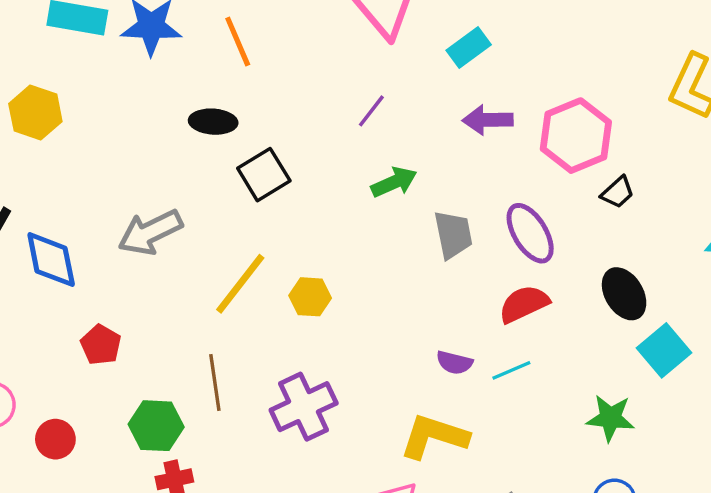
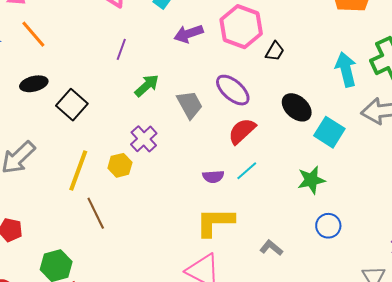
brown line: (215, 383) -> (96, 213), moved
purple cross: (304, 407) -> (144, 139), moved, size x0.7

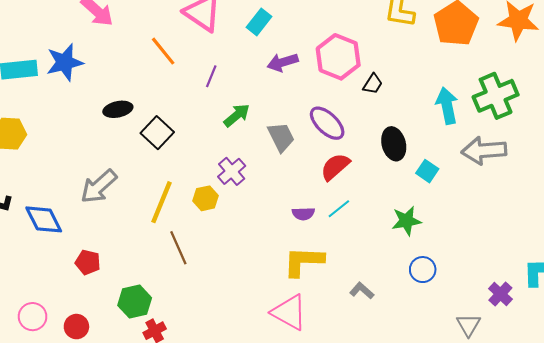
orange line: (33, 34) -> (163, 51), moved
black ellipse: (297, 107) -> (394, 144), turned 32
cyan square: (329, 132) -> (427, 171), size x0.7

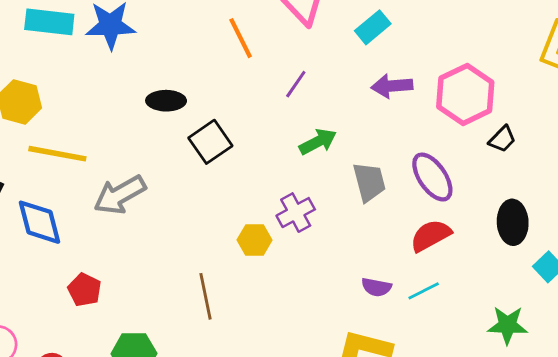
yellow line: (161, 202) -> (57, 154), moved, turned 66

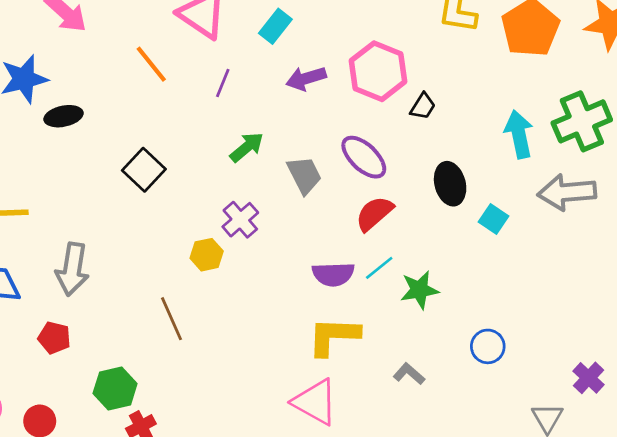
purple line: (296, 84) -> (223, 83), moved
black ellipse: (166, 101) -> (63, 116), moved
gray arrow: (120, 195) -> (72, 269), moved, turned -39
purple semicircle: (376, 287) -> (333, 274), size x1.4
green star: (508, 325) -> (419, 290), moved

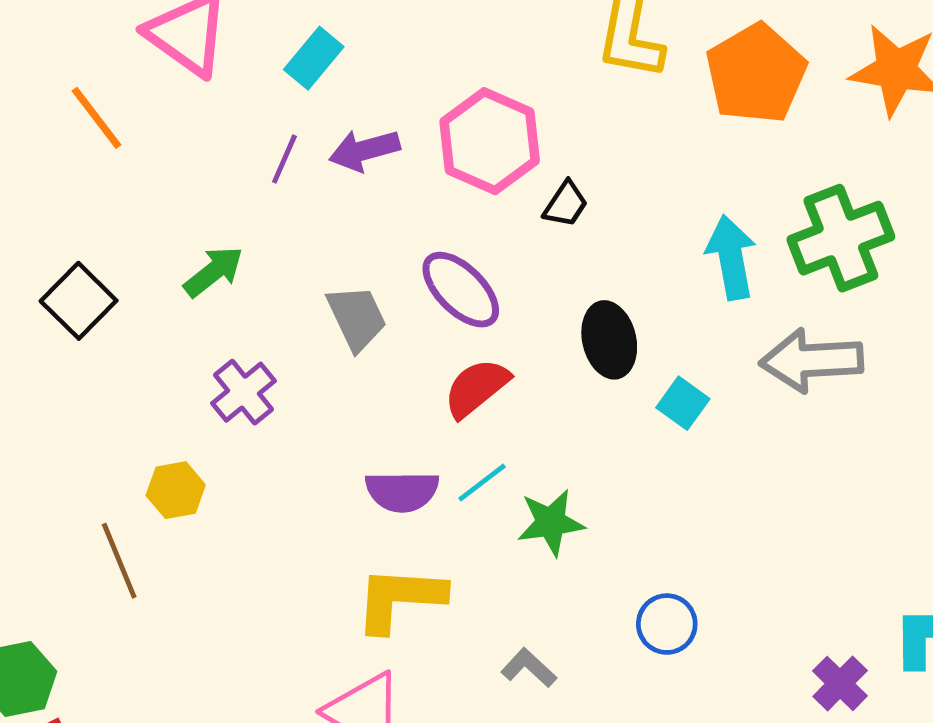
purple line: (223, 83) -> (284, 159), moved
green arrow: (247, 147) -> (214, 272), moved
yellow hexagon: (207, 255) -> (176, 490), moved

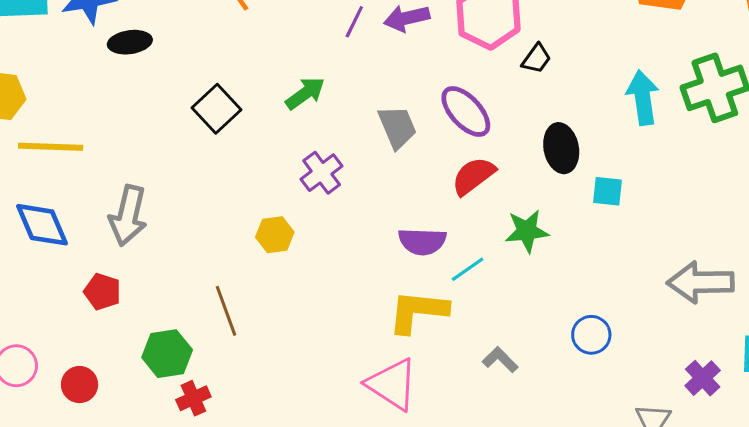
gray arrow: (812, 360) -> (701, 282), moved
cyan square: (683, 403) -> (608, 191), turned -32
cyan line: (482, 482) -> (468, 269), moved
green star: (551, 523) -> (527, 231), moved
brown line: (119, 561) -> (226, 311), moved

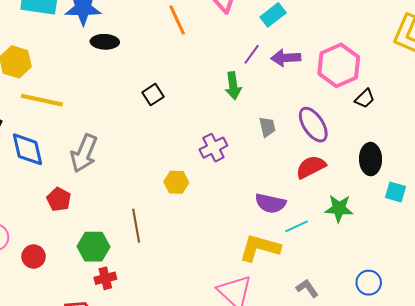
green arrow: (305, 93) -> (233, 86), moved, turned 108
black square: (217, 109) -> (153, 95), size x0.7
gray trapezoid: (397, 127) -> (267, 127), size x0.7

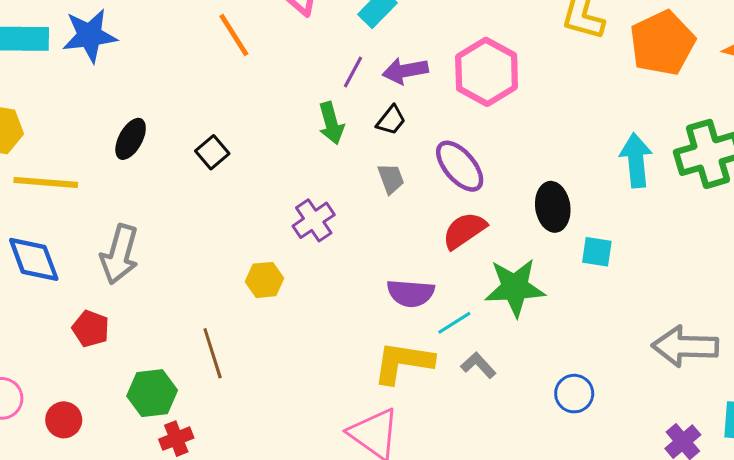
black ellipse: (105, 42) -> (131, 139), moved, turned -56
black trapezoid: (365, 99) -> (391, 120), moved
green star: (339, 208) -> (515, 288), size x1.4
gray L-shape: (307, 288) -> (478, 365), moved

